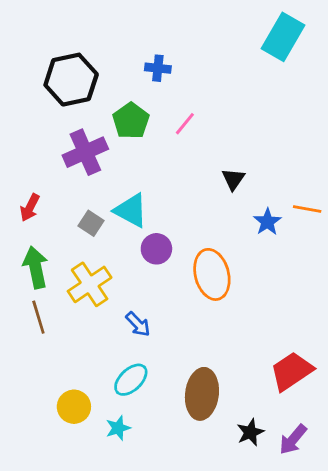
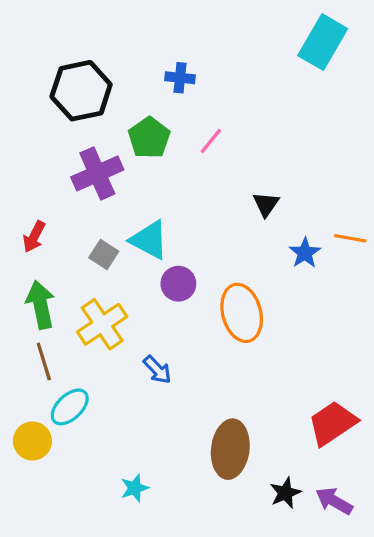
cyan ellipse: (131, 380) -> (70, 407), moved
yellow circle: (74, 407) -> (32, 441), moved
purple arrow: (293, 439) -> (334, 501), turned 80

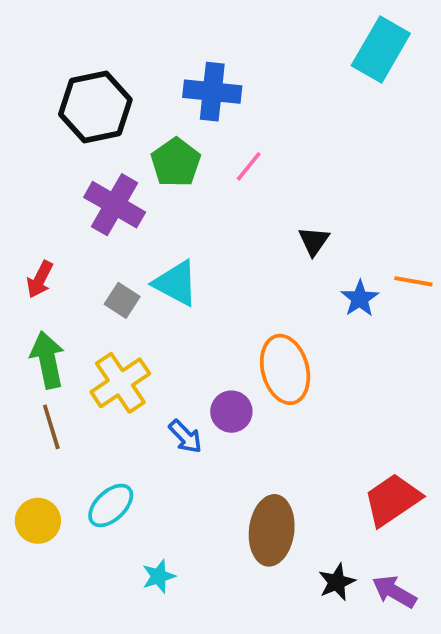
blue cross: (180, 78) -> (212, 92), size x1.6
purple cross: (97, 173) -> (115, 205), turned -36
purple circle: (178, 284) -> (231, 412), moved
cyan ellipse: (70, 407) -> (111, 505), moved

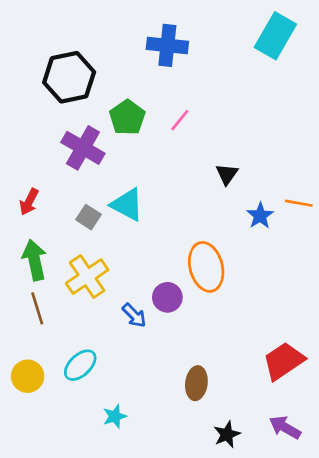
blue cross: (212, 92) -> (167, 45), moved
brown ellipse: (272, 530) -> (196, 383), size x0.7
black star: (337, 582) -> (227, 434), moved

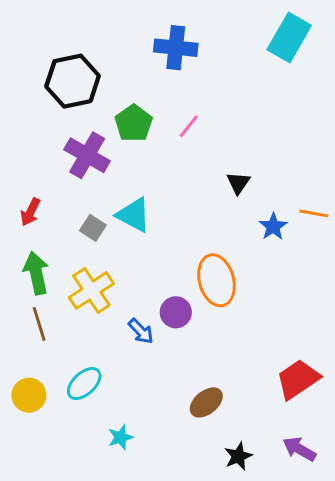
brown ellipse: (196, 383) -> (206, 402), turned 44

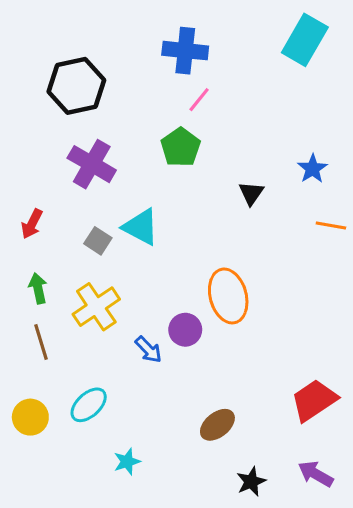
green pentagon: (134, 123) -> (181, 147), moved
pink line: (189, 126) -> (199, 100), moved
blue star: (273, 226) -> (313, 169), moved
green arrow: (36, 273) -> (38, 288), size x0.7

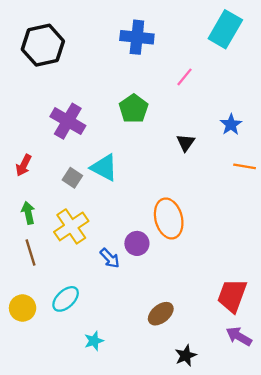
black hexagon: (76, 86) -> (43, 45), moved
pink line: (199, 100) -> (185, 77), moved
red trapezoid: (314, 400) -> (232, 296), turned -36
purple arrow: (316, 474) -> (239, 336), moved

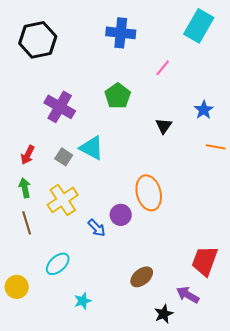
red arrow: (24, 165) -> (28, 155), moved
yellow circle: (23, 308) -> (17, 287), moved
purple arrow: (239, 336) -> (188, 295), moved

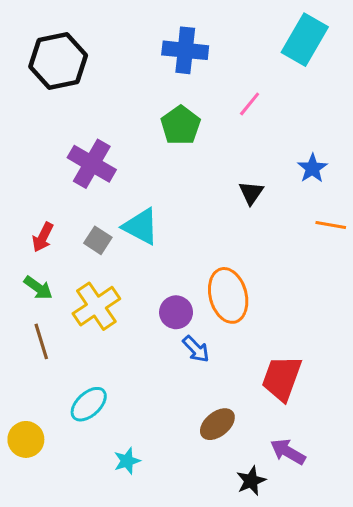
green pentagon: (118, 96) -> (181, 125), moved
green arrow: (25, 188) -> (38, 288), turned 138
purple circle: (121, 215) -> (176, 312), moved
blue arrow: (97, 228) -> (196, 349), moved
red trapezoid: (205, 261) -> (282, 378), moved

